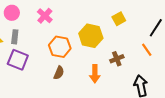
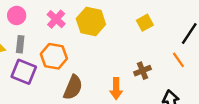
yellow hexagon: (91, 36) -> (91, 21), moved
orange hexagon: (60, 47) -> (54, 56), moved
brown semicircle: (59, 73) -> (73, 87), size x1.5

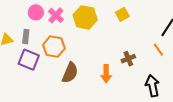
pink circle: (17, 15) -> (36, 12), moved
yellow square: (145, 23) -> (122, 14), moved

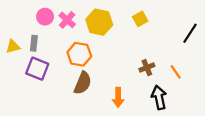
orange hexagon: (54, 47) -> (79, 54), moved
orange line: (158, 50) -> (176, 72), moved
orange arrow: (106, 74) -> (118, 97), moved
black arrow: (152, 86) -> (159, 97), moved

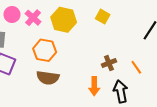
yellow square: (140, 19) -> (103, 17), turned -32
brown semicircle: (83, 83) -> (48, 78), turned 75
orange arrow: (118, 97) -> (94, 86), moved

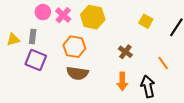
yellow square: (103, 17) -> (146, 21), moved
brown cross: (109, 63) -> (125, 52), moved, turned -32

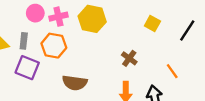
pink cross: (63, 15) -> (58, 17), turned 35
orange hexagon: (74, 47) -> (54, 46), moved

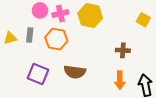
brown cross: (129, 58) -> (123, 50), turned -32
purple square: (27, 68) -> (38, 74), moved

